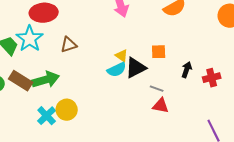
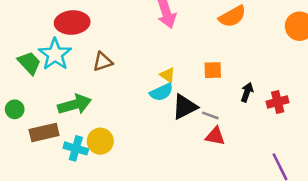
black triangle: (136, 68) -> (185, 107), moved
brown rectangle: (21, 81) -> (44, 133), moved, turned -45
cyan cross: (47, 116) -> (76, 148), turned -30

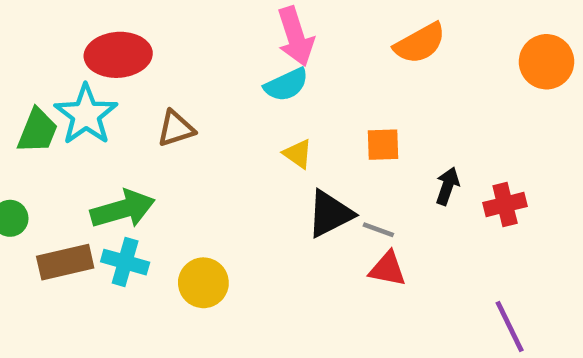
green trapezoid: (29, 63) -> (38, 131), turned 65
cyan semicircle: (161, 92) -> (286, 85), moved
yellow circle: (100, 141) -> (203, 283), moved
cyan cross: (76, 148) -> (125, 262), moved

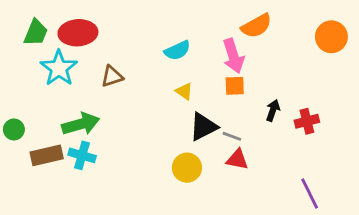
pink arrow: (295, 36) -> (233, 56), moved
green trapezoid: (38, 131) -> (36, 33), moved
yellow circle: (203, 283) -> (187, 168), moved

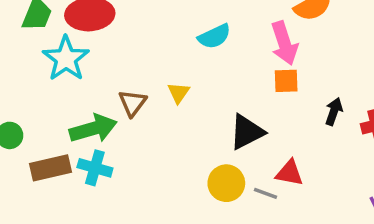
brown triangle: (112, 76) -> (132, 103), moved, turned -35
yellow triangle: (184, 91) -> (179, 93), moved, turned 30
gray line: (232, 136) -> (266, 193), moved

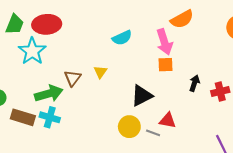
brown rectangle: (51, 168) -> (23, 117), turned 30

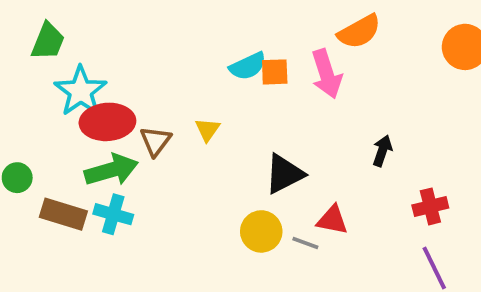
red ellipse: (47, 24) -> (107, 122), moved
orange square: (165, 65) -> (275, 72), moved
red cross: (220, 91) -> (430, 206), moved

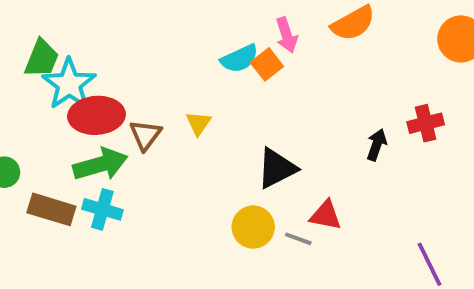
green trapezoid: (48, 41) -> (42, 59), moved
orange square: (275, 72) -> (267, 64), turned -36
pink arrow: (327, 74) -> (287, 35), moved, size x0.7
red cross: (430, 206) -> (426, 123), moved

